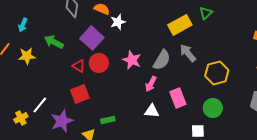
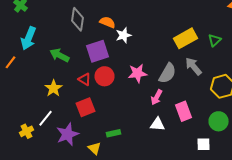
green triangle: (206, 13) -> (214, 40), moved
cyan arrow: (23, 25) -> (28, 38), size x1.6
purple square: (92, 38) -> (98, 51), turned 30
yellow star: (27, 56) -> (54, 88), moved, turned -30
pink star: (132, 60) -> (138, 73), turned -30

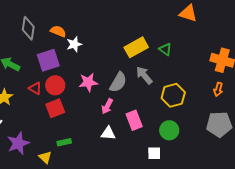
green triangle: (214, 40) -> (165, 49), turned -40
red square: (86, 107) -> (55, 108), moved

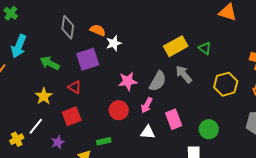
red circle: (55, 85) -> (119, 110), moved
yellow hexagon: (173, 95) -> (226, 84), moved
red square: (55, 108) -> (72, 116), moved
purple star: (18, 143) -> (58, 142), size x0.6

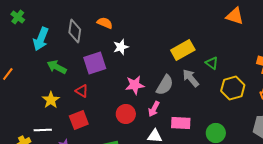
orange semicircle: (98, 30) -> (105, 23), moved
cyan arrow: (19, 46) -> (41, 39), moved
green triangle: (205, 48) -> (212, 63), moved
pink rectangle: (174, 119) -> (181, 123), turned -66
white line: (36, 126) -> (43, 130), turned 48

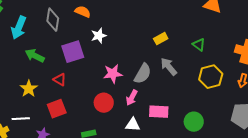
yellow rectangle: (183, 50) -> (161, 39), size x0.6
green triangle: (212, 63) -> (199, 45), moved

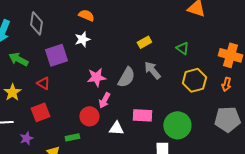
orange semicircle: (83, 12) -> (86, 15), moved
pink arrow: (132, 98) -> (104, 100), moved
red circle: (104, 103) -> (89, 116), moved
green circle: (194, 122) -> (177, 125), size x1.4

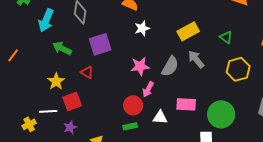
white star: (82, 39) -> (142, 28), moved
yellow rectangle: (144, 42) -> (188, 31), size x1.5
red square: (40, 112) -> (72, 101), moved
green rectangle: (72, 137) -> (130, 126), moved

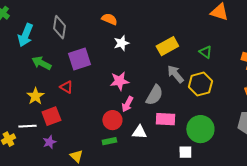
gray semicircle: (170, 66) -> (154, 95), moved
yellow hexagon: (238, 69) -> (200, 84), moved

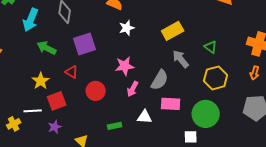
green triangle: (205, 52) -> (211, 47), moved
yellow hexagon: (200, 84) -> (216, 78), moved
red circle: (112, 120) -> (96, 91), moved

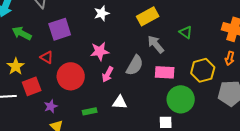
yellow hexagon: (216, 78) -> (203, 70), moved
red circle: (96, 91) -> (71, 76), size x1.4
pink rectangle: (171, 104) -> (165, 72), moved
purple star: (55, 127) -> (51, 106), moved

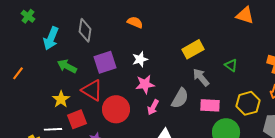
white star: (102, 13) -> (140, 59), moved
red triangle: (47, 57) -> (92, 90), size x1.6

